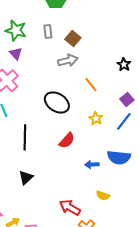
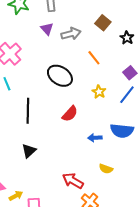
brown square: (73, 38) -> (103, 23), moved
purple triangle: (16, 53) -> (47, 29), moved

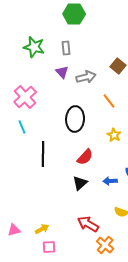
black ellipse: (60, 76) -> (75, 119), turned 60
black triangle: (29, 151) -> (80, 183), moved
yellow arrow: (16, 196) -> (42, 229), moved

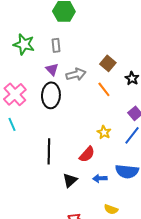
orange line: (109, 101) -> (104, 89), moved
black ellipse: (75, 119) -> (51, 95), moved
black line: (43, 154) -> (49, 151), moved
red semicircle: (85, 157) -> (87, 154), moved

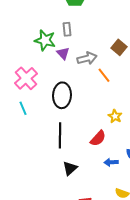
green star: (24, 44) -> (45, 40), moved
orange line: (104, 89) -> (104, 75), moved
black ellipse: (51, 95) -> (62, 95), moved
black triangle: (70, 180) -> (70, 168), moved

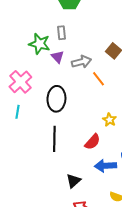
cyan line: (23, 108) -> (17, 112), turned 32
blue arrow: (111, 162) -> (105, 166), size x1.5
black triangle: (70, 168) -> (73, 181), moved

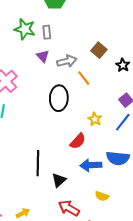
green star: (39, 44) -> (25, 29), moved
black ellipse: (56, 99) -> (59, 98), moved
black line: (54, 139) -> (38, 163), moved

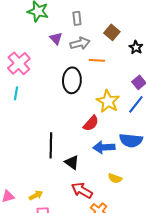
gray rectangle: (47, 32) -> (77, 18), moved
orange line: (84, 78) -> (97, 60), turned -49
yellow star: (95, 119) -> (108, 101), size x1.6
black triangle: (59, 180) -> (72, 162), turned -42

